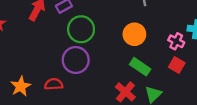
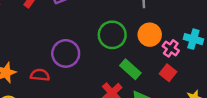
green circle: (81, 29) -> (112, 35), moved
orange circle: (134, 34) -> (150, 35), moved

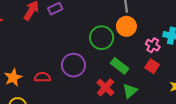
orange circle: (150, 35) -> (126, 26), moved
purple circle: (66, 53) -> (73, 65), moved

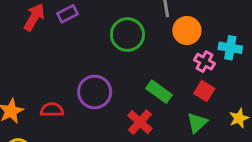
orange circle: (126, 26) -> (187, 30), moved
green circle: (102, 38) -> (127, 35), moved
green triangle: (130, 91) -> (197, 123), moved

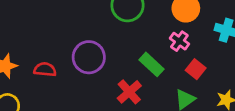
pink cross: (204, 62) -> (179, 41), moved

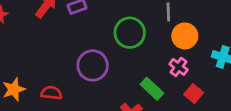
purple circle: (89, 57) -> (93, 65), moved

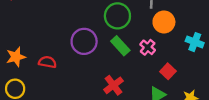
pink cross: (179, 67) -> (148, 47), moved
green rectangle: (152, 89) -> (120, 46), moved

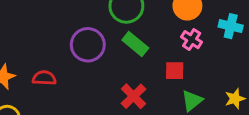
pink cross: (148, 47) -> (192, 40), moved
red square: (168, 71) -> (175, 71), moved, turned -35

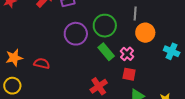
pink cross: (192, 40) -> (127, 54), moved
purple circle: (88, 45) -> (76, 34), moved

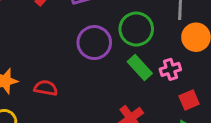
pink cross: (127, 54) -> (170, 69), turned 32
red square: (129, 74) -> (189, 100), moved, turned -32

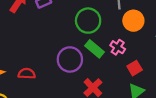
purple circle: (94, 43) -> (70, 59), moved
pink cross: (170, 69) -> (118, 47), turned -32

